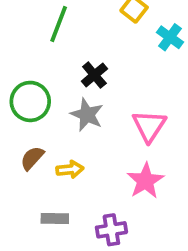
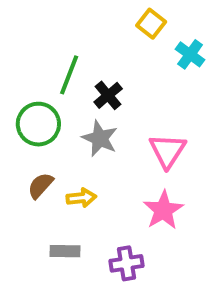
green line: (59, 24) -> (69, 75), moved

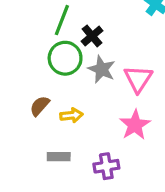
green circle: (38, 124) -> (65, 58), moved
gray star: (100, 138) -> (102, 69), moved

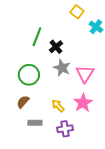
green circle: (65, 58) -> (29, 75), moved
brown semicircle: (40, 106) -> (23, 102), moved
yellow arrow: (71, 115) -> (58, 106), moved, turned -128

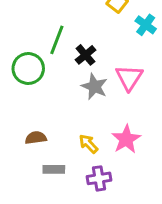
pink triangle: (85, 74) -> (129, 78), moved
green circle: (29, 75) -> (28, 69), moved
brown semicircle: (23, 102) -> (36, 138), turned 40

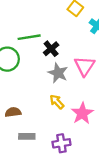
green line: (57, 40) -> (29, 37), turned 60
yellow arrow: (88, 144) -> (57, 102), moved

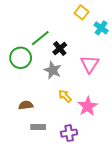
green line: (29, 37) -> (40, 38), turned -30
gray star: (58, 73) -> (53, 70), moved

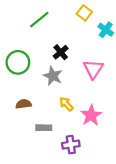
green line: (40, 38) -> (39, 20), moved
brown semicircle: (26, 105) -> (24, 104), moved
gray rectangle: (38, 127) -> (44, 128), moved

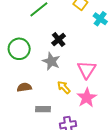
pink triangle: (93, 69) -> (87, 70), moved

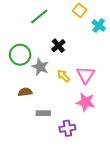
gray star: (51, 61) -> (40, 67), moved
yellow arrow: (64, 87) -> (63, 76), moved
pink star: (87, 98) -> (86, 102), turned -30

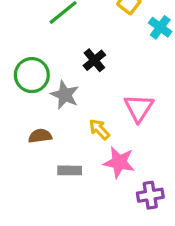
yellow arrow: (63, 76) -> (99, 129), moved
pink star: (86, 102) -> (119, 162), moved
purple cross: (67, 128) -> (150, 195), moved

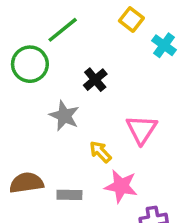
green circle: (32, 75) -> (30, 64), moved
brown semicircle: (40, 136) -> (26, 183), moved, size x1.4

